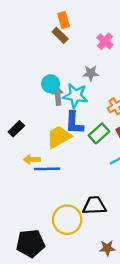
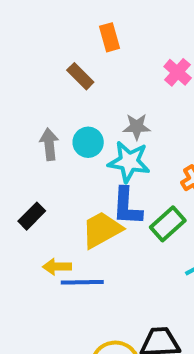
brown rectangle: (60, 35) -> (80, 76), moved
gray star: (91, 73) -> (137, 127), moved
gray arrow: (58, 96) -> (49, 144), moved

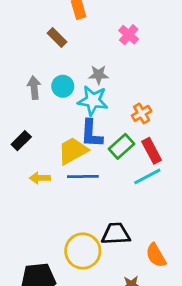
blue line: (82, 282) -> (83, 176), moved

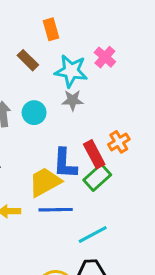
cyan star: (93, 101) -> (71, 71), moved
red rectangle: (152, 151) -> (94, 154), moved
cyan line: (147, 176) -> (93, 234), moved

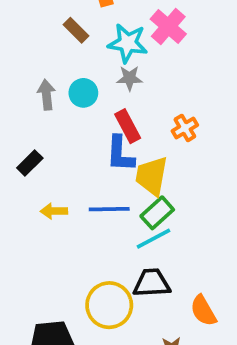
pink cross: (105, 57) -> (168, 26), size x1.4
red rectangle: (94, 154) -> (128, 126), moved
green rectangle: (97, 177) -> (157, 213), moved
yellow trapezoid: (45, 182) -> (152, 176), moved, turned -51

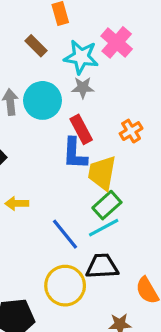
cyan circle: (83, 93) -> (43, 100), size x1.5
blue line: (109, 209) -> (65, 234), moved, turned 52

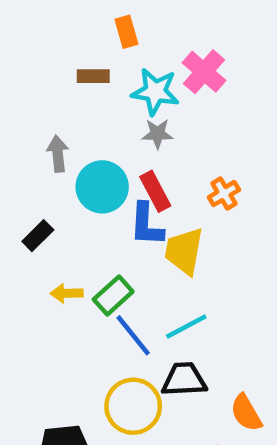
brown rectangle: (36, 46) -> (93, 76), turned -45
cyan circle: (43, 100) -> (102, 187), moved
green rectangle: (107, 205) -> (113, 295), moved

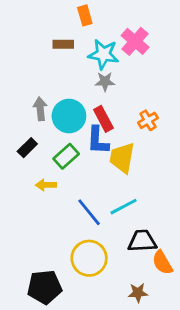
gray arrow: (58, 154) -> (40, 109), moved
green rectangle: (113, 295) -> (66, 156), moved
black trapezoid: (184, 380) -> (142, 241), moved

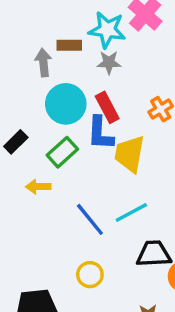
brown rectangle: (63, 44) -> (69, 45), moved
gray arrow: (40, 109) -> (43, 63), moved
yellow circle: (89, 258) -> (90, 275), size x0.6

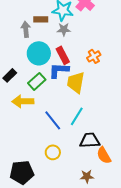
blue L-shape: (100, 133) -> (59, 70), turned 90
yellow arrow: (38, 187) -> (23, 101), size x1.5
cyan line: (131, 213) -> (77, 116), turned -30

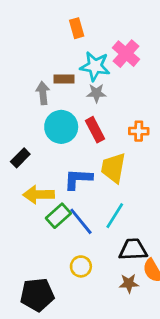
orange cross: (94, 56) -> (139, 131), turned 32
blue L-shape: (59, 70) -> (78, 179), moved
green rectangle: (37, 81) -> (58, 216), moved
brown star: (87, 176) -> (129, 283), moved

